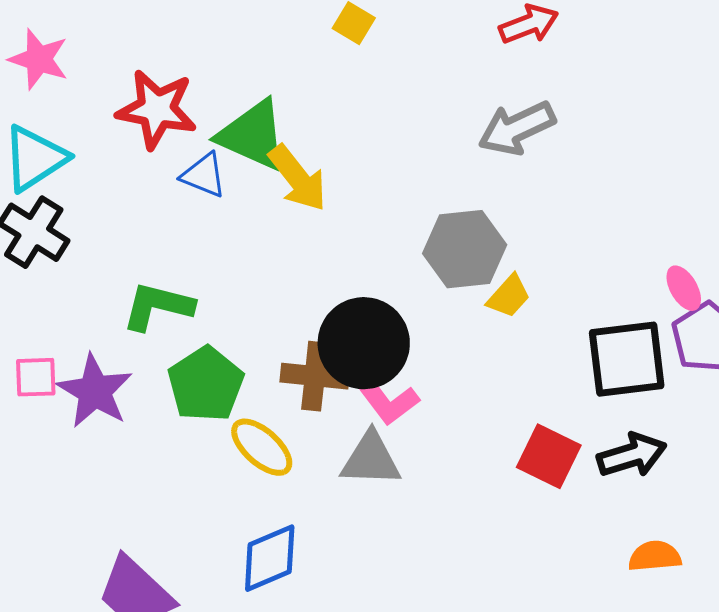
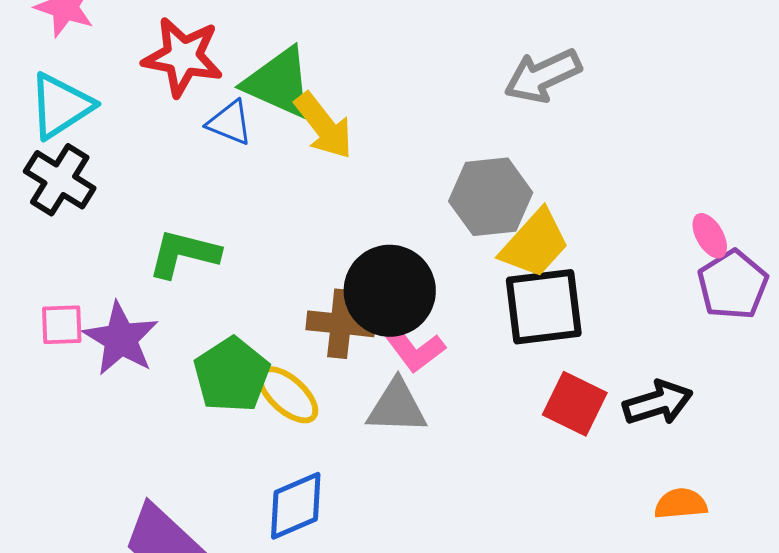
yellow trapezoid: (509, 296) -> (535, 244), size x1.6
black square: (627, 359) -> (544, 307), moved
green pentagon: (206, 384) -> (232, 375), moved

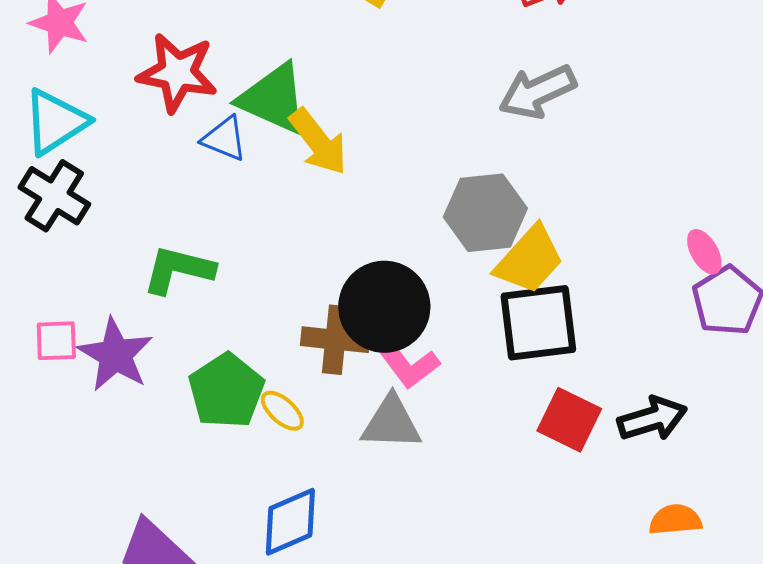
yellow ellipse: (288, 395) -> (282, 411), size x0.7

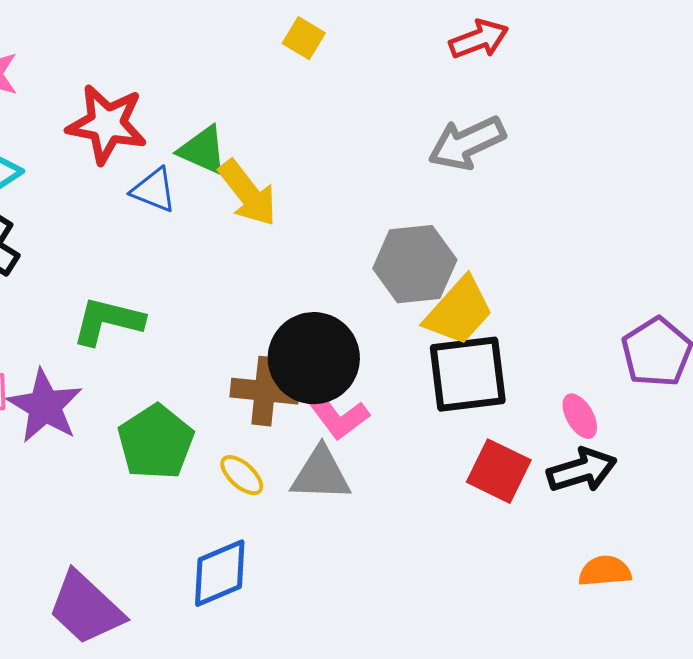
green triangle: (273, 99) -> (203, 150), size x0.7
pink ellipse: (704, 252) -> (580, 416), moved
yellow ellipse: (282, 411) -> (242, 475), moved

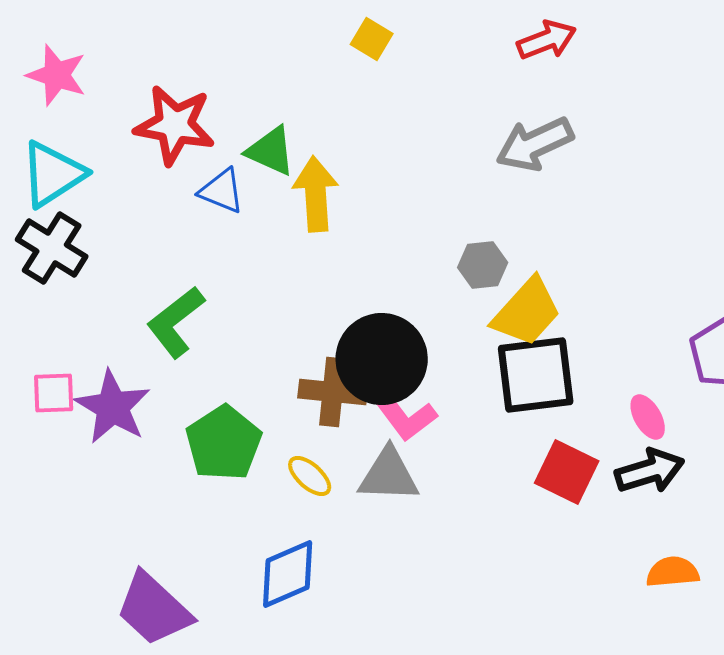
yellow arrow: (248, 193) -> (316, 194), turned -146
gray hexagon: (415, 264) -> (483, 265), size x0.6
green L-shape: (108, 321) -> (176, 322), turned -52

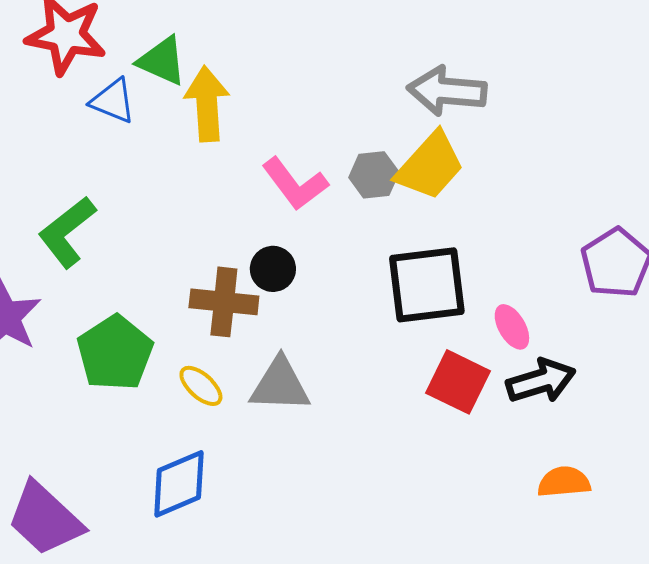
gray arrow: (535, 144) -> (447, 91), moved, turned 30
yellow trapezoid: (527, 312) -> (430, 166), moved
black circle: (382, 359) -> (273, 269), size x0.5
pink L-shape: (404, 415) -> (295, 184), moved
pink ellipse: (648, 417) -> (512, 327), moved

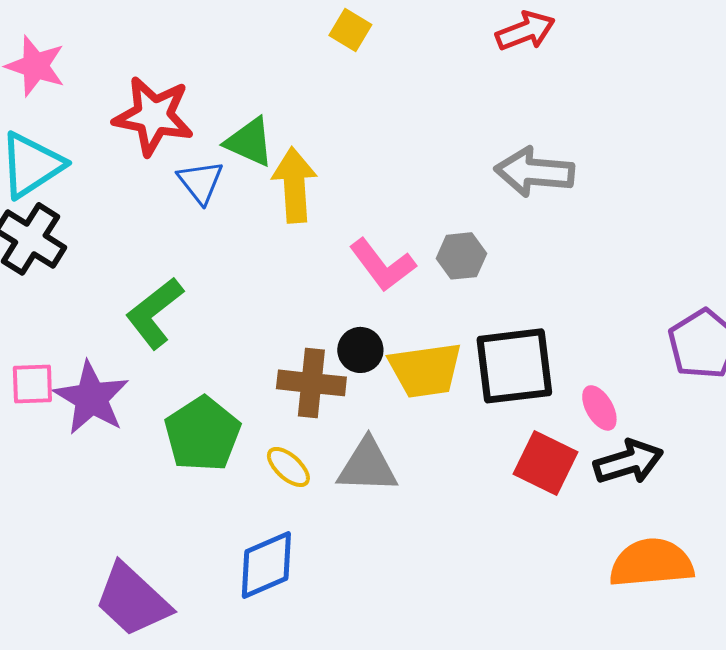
blue triangle: (113, 101) -> (200, 182), turned 30
yellow trapezoid: (430, 166) -> (425, 370), moved, turned 40
orange semicircle: (564, 482) -> (651, 563), size x1.6

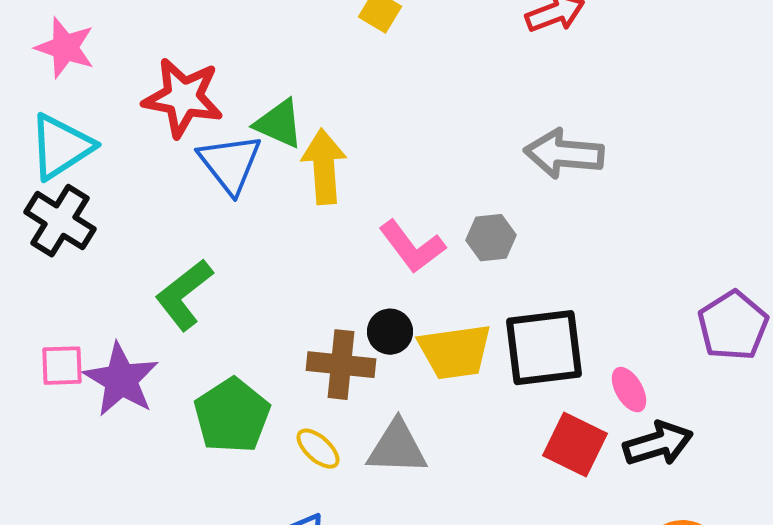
blue triangle: (200, 182) -> (230, 164), size x1.4

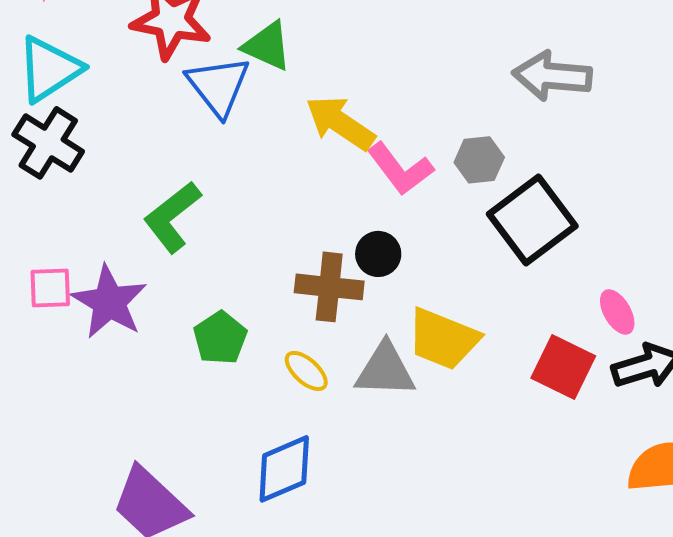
yellow arrow: (324, 167) -> (340, 123), moved, turned -52
black square: (544, 348) -> (532, 220), moved, turned -30
yellow trapezoid: (455, 352) -> (443, 339), moved, turned 30
green pentagon: (232, 416) -> (220, 338), size x0.7

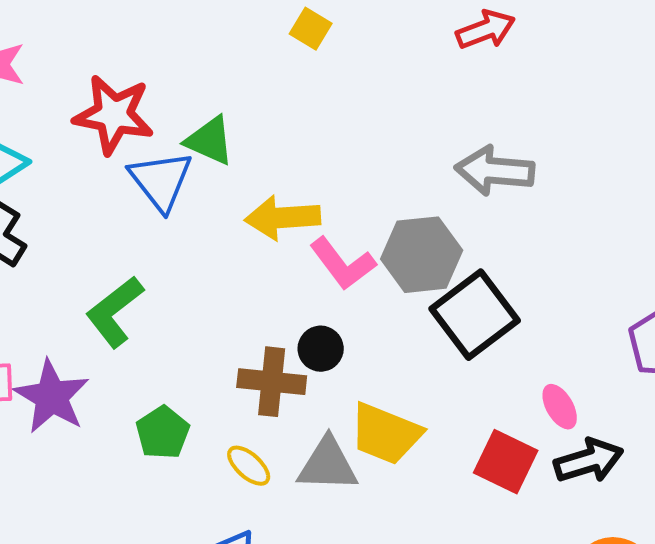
yellow arrow: (340, 123) -> (283, 218), turned -38
gray hexagon: (479, 160) -> (422, 255), size x1.6

